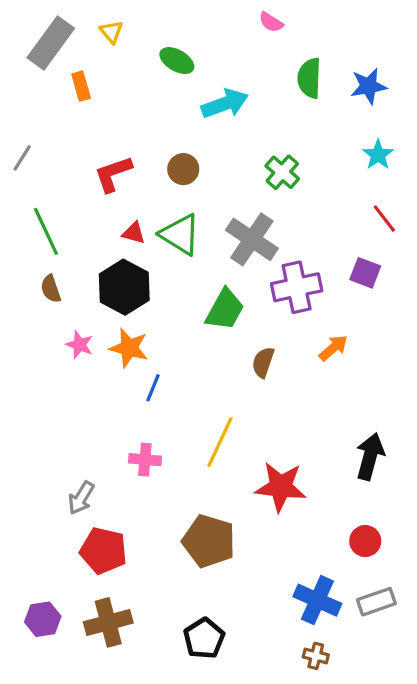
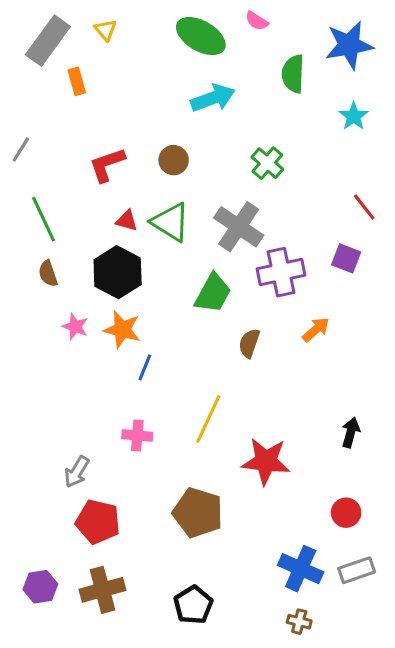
green ellipse: (177, 61) -> (201, 36), moved, size x1.5
blue star: (368, 86) -> (349, 45), moved, size x1.4
cyan star: (378, 155) -> (354, 116), moved
black arrow: (370, 456) -> (351, 432), size x0.7

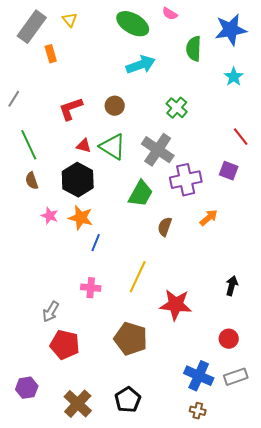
brown cross: (102, 590) -> (78, 404), moved, turned -32

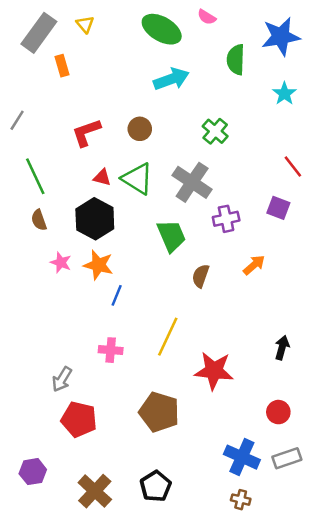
purple cross: (186, 180) -> (226, 219), size x0.7
green trapezoid: (141, 194) -> (171, 236), turned -52

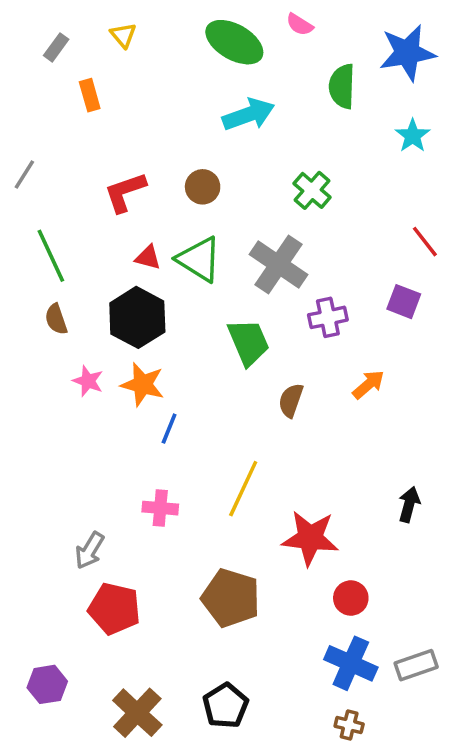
gray rectangle: (39, 33) -> (56, 47), size x0.5
red circle: (278, 412) -> (351, 598), moved

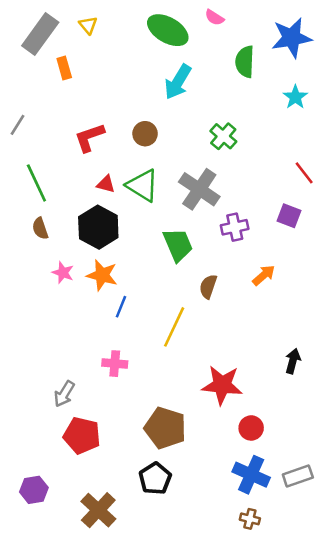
gray rectangle: (56, 47) -> (40, 34), size x2.0
cyan arrow: (248, 115) -> (178, 82), turned 141
yellow line: (243, 489) -> (174, 327), moved
black pentagon: (226, 706) -> (155, 478), moved

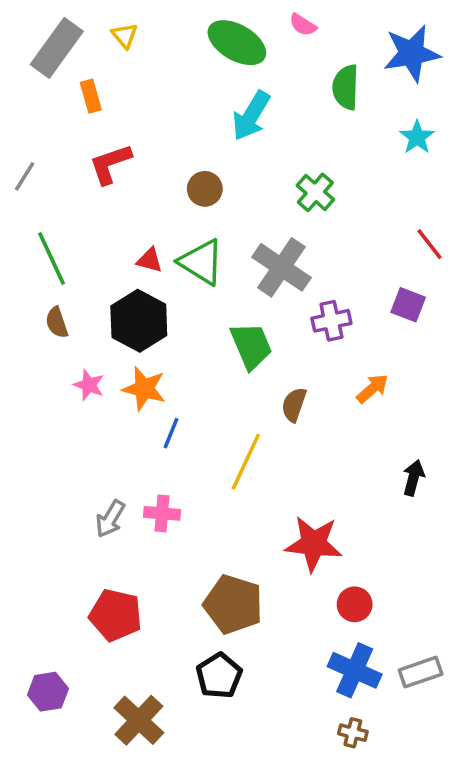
red L-shape: (89, 137) -> (110, 164), moved
black arrow: (293, 361) -> (413, 478), moved
gray arrow: (64, 394) -> (110, 519), moved

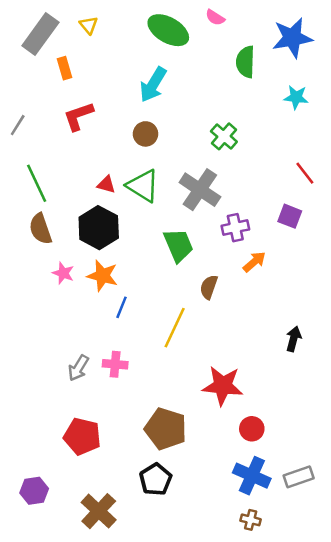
cyan arrow: (251, 116) -> (153, 85), moved
cyan star: (417, 137) -> (296, 97), turned -30
brown semicircle: (57, 323) -> (40, 229), size x1.4
orange arrow: (372, 389) -> (254, 262), moved

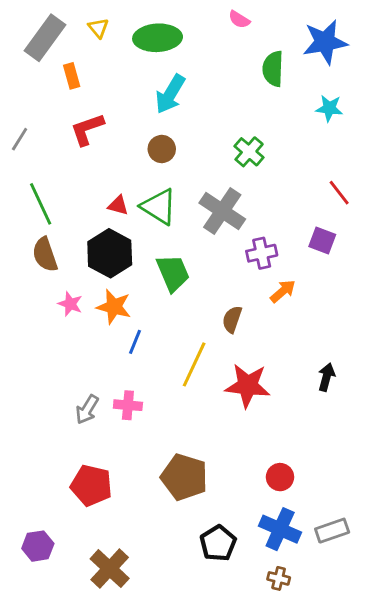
green ellipse: (168, 30) -> (158, 38), moved, turned -33
green trapezoid: (178, 245) -> (173, 273), moved
red star: (223, 386) -> (248, 386), moved
black pentagon: (156, 479) -> (218, 543), moved

